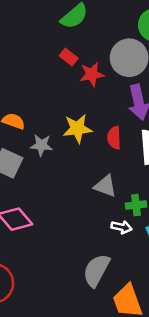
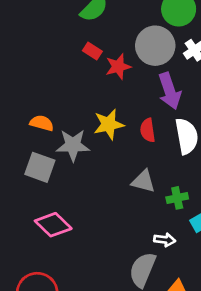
gray star: (41, 145) -> (73, 145), size x1.4
white arrow: (121, 227) -> (165, 240), moved

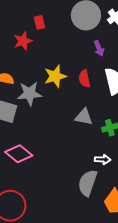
red rectangle: (92, 51) -> (39, 22), turned 48
red star: (118, 67) -> (23, 41), moved
purple arrow: (170, 91) -> (99, 48), size x0.6

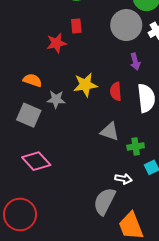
gray star: (30, 94) -> (56, 99), size x0.7

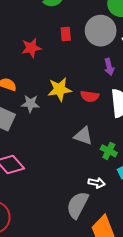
red rectangle: (76, 26) -> (66, 34), moved
red semicircle: (116, 91) -> (90, 96), turned -78
green cross: (136, 146) -> (109, 151), turned 35

